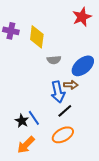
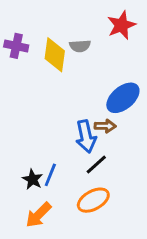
gray semicircle: (54, 60) -> (80, 46), moved
blue line: (34, 118) -> (50, 175), turned 56

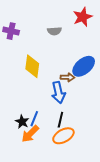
yellow diamond: (55, 55) -> (32, 66), moved
brown arrow: (105, 126) -> (67, 77), moved
black line: (96, 165) -> (60, 120), moved, turned -35
orange arrow: (38, 215) -> (30, 134), moved

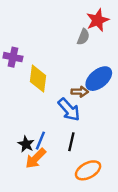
purple cross: (11, 31) -> (13, 57), moved
gray semicircle: (54, 31) -> (83, 37), moved, turned -64
blue arrow: (58, 92) -> (69, 110), turned -30
orange ellipse: (63, 136) -> (88, 170), moved

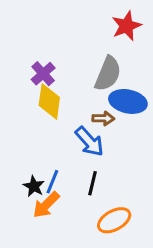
gray semicircle: (83, 37) -> (108, 74), moved, size x1.6
purple cross: (13, 57) -> (43, 74), moved, turned 36
blue ellipse: (99, 79) -> (128, 101), turned 52

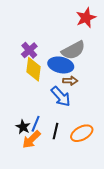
gray semicircle: (108, 74) -> (73, 50), turned 40
blue ellipse: (128, 101) -> (61, 65), moved
black line: (92, 183) -> (56, 131), moved
orange ellipse: (114, 220) -> (82, 133), moved

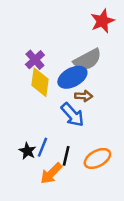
blue ellipse: (61, 65) -> (72, 77), turned -40
orange arrow: (31, 139) -> (51, 173), moved

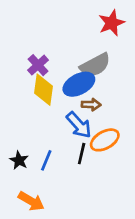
black star: (27, 151) -> (19, 160), moved
black line: (66, 156) -> (82, 154), moved
orange ellipse: (97, 158) -> (105, 140), moved
orange arrow: (51, 173) -> (31, 201), moved, turned -105

